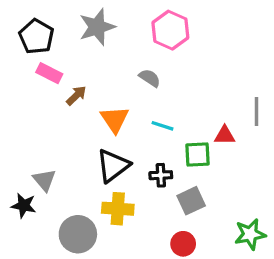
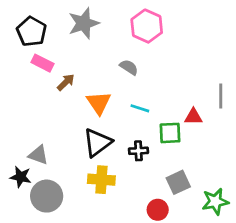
gray triangle: (44, 180) -> (38, 155), turned -30
gray square: (191, 201) -> (178, 182), moved
gray circle: (78, 234) -> (47, 196), moved

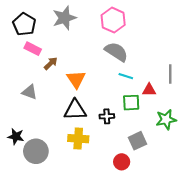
gray semicircle: (129, 67) -> (116, 52), moved, size x1.6
cyan line: (140, 108) -> (126, 76), moved
black triangle: (97, 143) -> (75, 110), turned 35
gray triangle: (38, 155) -> (30, 92), moved
green star: (215, 202) -> (166, 120), moved

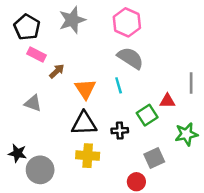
cyan line: (126, 76) -> (119, 85), moved, turned 56
green square: (131, 103) -> (147, 115), turned -30

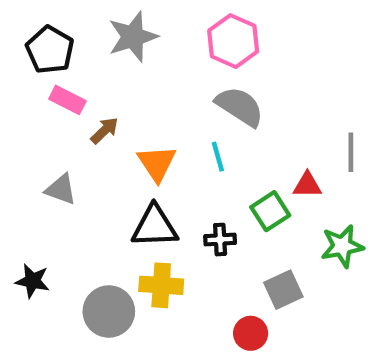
gray circle: (40, 170) -> (109, 311), moved

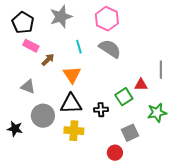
cyan line: (218, 157) -> (79, 47), moved
gray circle: (109, 311) -> (43, 116), moved

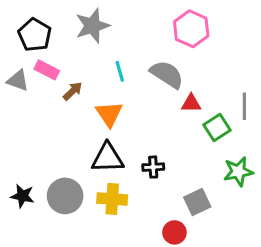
pink hexagon: (107, 19) -> (191, 29), moved
red triangle: (141, 85) -> (191, 103), moved
gray triangle: (28, 87) -> (18, 80), moved
green square: (124, 97) -> (217, 128), moved
gray circle: (43, 116) -> (65, 196), moved

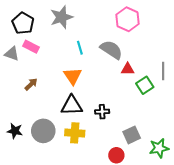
brown arrow: (73, 91) -> (31, 84), moved
green star: (238, 172) -> (159, 148), moved

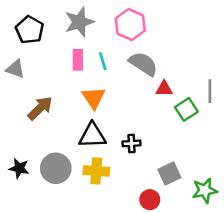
pink hexagon: (128, 19) -> (130, 25), moved
pink rectangle: (31, 47) -> (78, 60), moved, turned 63
brown arrow: (31, 84) -> (40, 108), size x1.5

